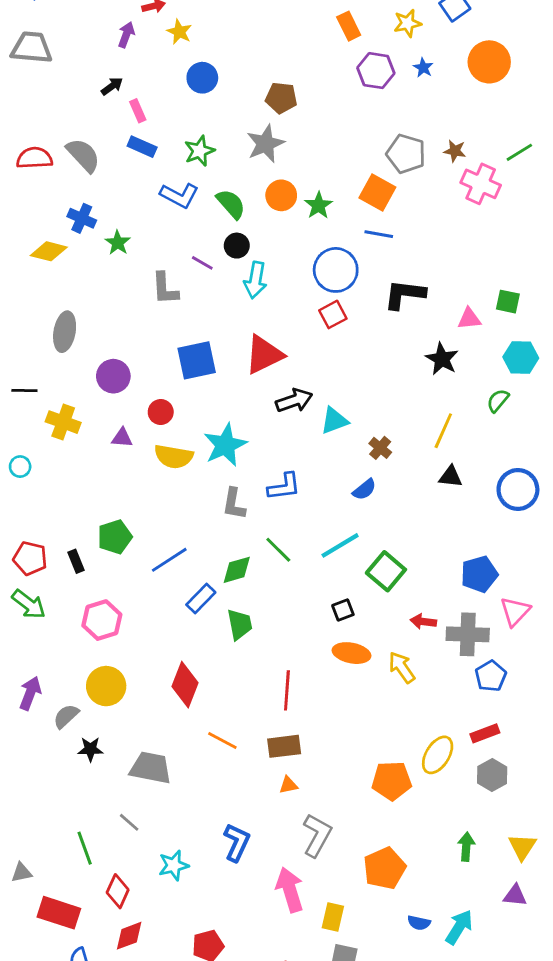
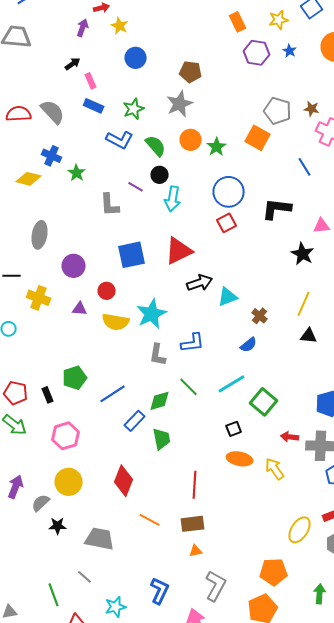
blue line: (379, 234) -> (305, 167), moved, turned 48
orange pentagon: (392, 781) -> (274, 572), moved

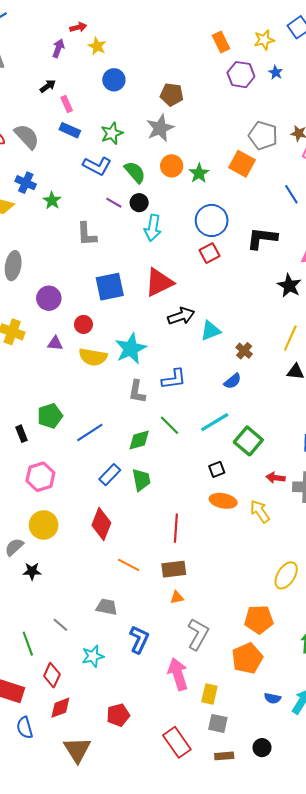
purple line: (136, 187) -> (114, 203), moved
blue rectangle: (135, 421) -> (110, 475), moved
gray trapezoid: (100, 539) -> (107, 607), moved, size x0.7

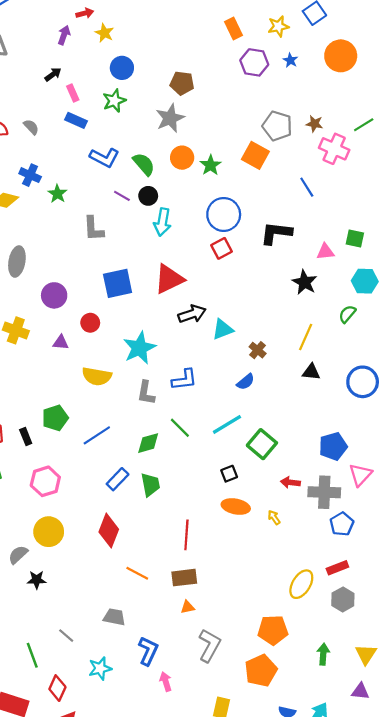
green star: (112, 133) -> (114, 101), moved
gray semicircle: (27, 136) -> (31, 127), size x0.6
yellow semicircle: (93, 357) -> (97, 376), moved
yellow arrow: (260, 511) -> (274, 517), size x0.6
pink arrow: (178, 674) -> (166, 682), moved, size x0.6

